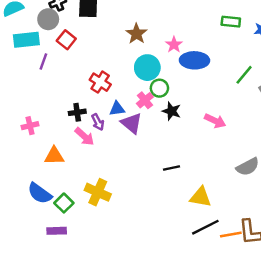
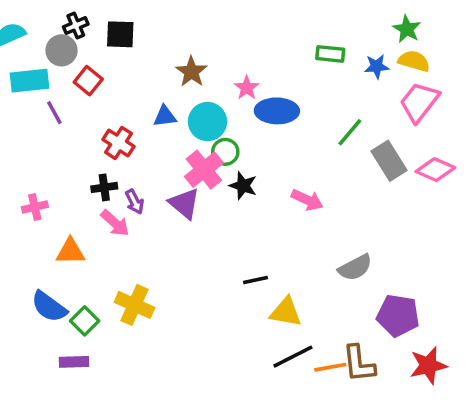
purple line: (43, 62) -> (54, 113), turned -49
red cross: (100, 82) -> (118, 143), moved
pink cross: (145, 100) -> (204, 170), size x1.5
blue triangle: (117, 109) -> (165, 116), moved
black line: (172, 168) -> (256, 280), moved

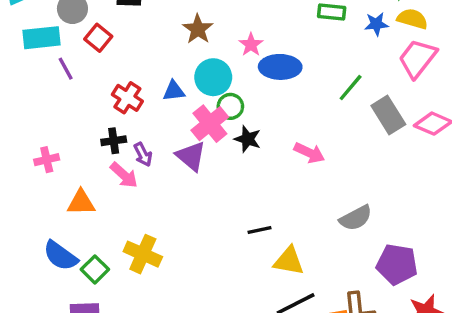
blue triangle: (165, 116) -> (174, 91), moved

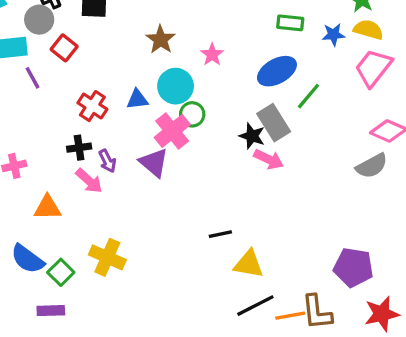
blue ellipse: (280, 67) -> (277, 71), moved, turned -30
gray rectangle: (388, 115) -> (274, 123), moved
black star: (248, 139) -> (252, 136), moved
gray semicircle: (356, 218) -> (372, 166), moved

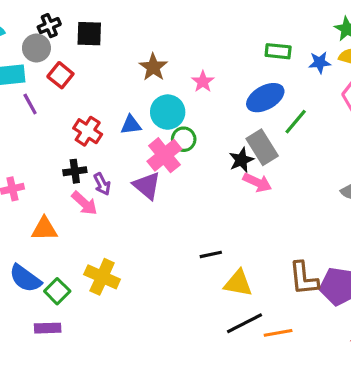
black star: (252, 136) -> (241, 160), turned 30
brown L-shape: (317, 312) -> (304, 278), moved

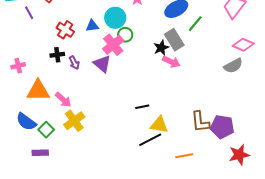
pink arrow: (84, 203) -> (63, 100), moved
orange triangle: (44, 229) -> (38, 91), size x1.4
yellow cross: (102, 277) -> (74, 121), turned 30
black line: (244, 323) -> (150, 140), moved

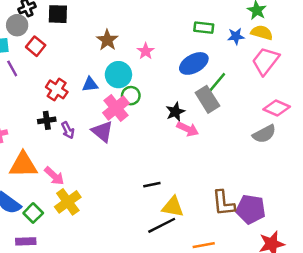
gray rectangle: (174, 40) -> (207, 99), moved

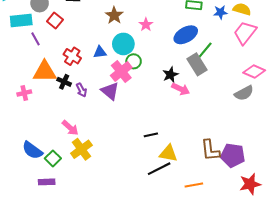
black cross: (47, 120) -> (64, 82), turned 32
orange triangle: (23, 165) -> (45, 72), moved

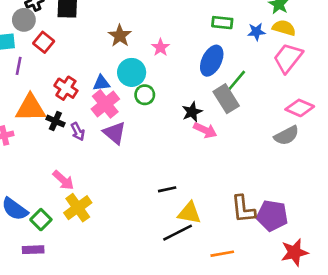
blue ellipse: (186, 35) -> (212, 61), turned -35
purple line: (35, 39) -> (19, 66), turned 40
pink cross: (121, 72) -> (105, 104), moved

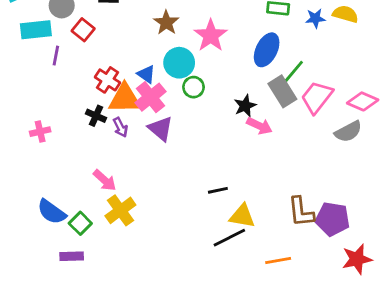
pink star: (160, 47) -> (211, 36), size x1.6
pink trapezoid: (288, 58) -> (317, 97), moved
blue triangle: (101, 83) -> (146, 74), turned 42
orange triangle: (30, 108) -> (125, 99), moved

